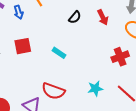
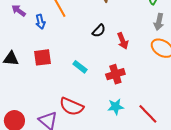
red arrow: (103, 17) -> (123, 41), moved
red cross: (120, 57) -> (115, 74), moved

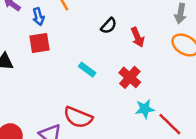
red square: (42, 57) -> (40, 43), moved
red cross: (115, 74) -> (130, 77), turned -30
cyan star: (116, 107) -> (145, 109), moved

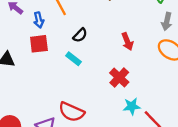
black semicircle: (109, 26) -> (80, 35), moved
cyan rectangle: (87, 70) -> (74, 59), moved

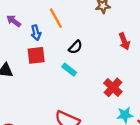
red arrow: (127, 42) -> (124, 41), moved

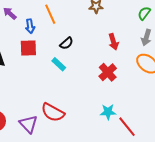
red cross: (113, 87) -> (108, 72), moved

